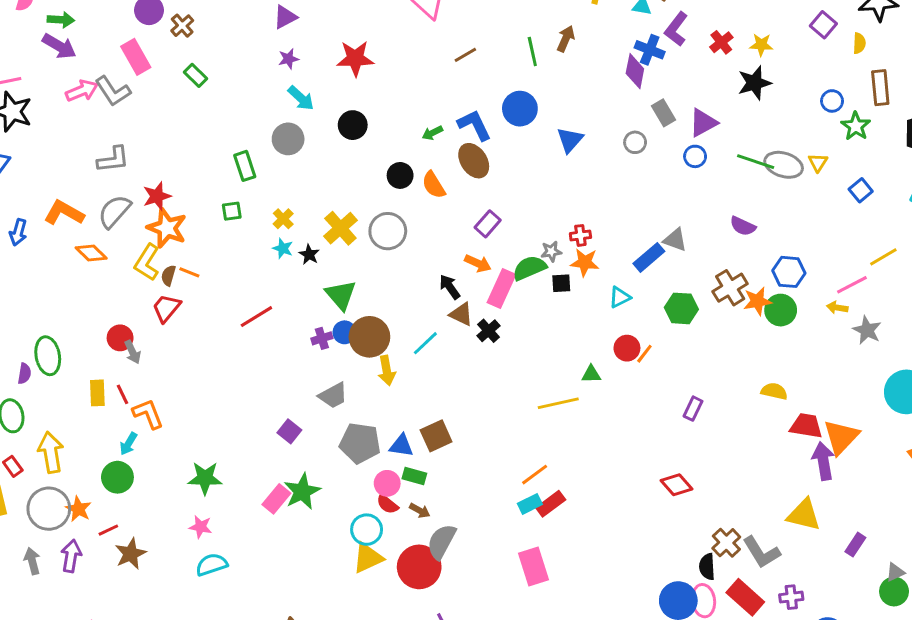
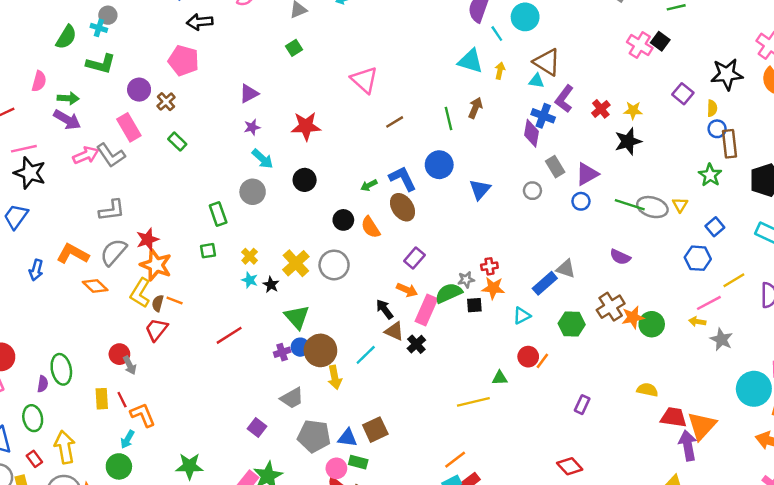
blue circle: (832, 101) -> (717, 129), moved
blue hexagon: (789, 272) -> (698, 258), moved

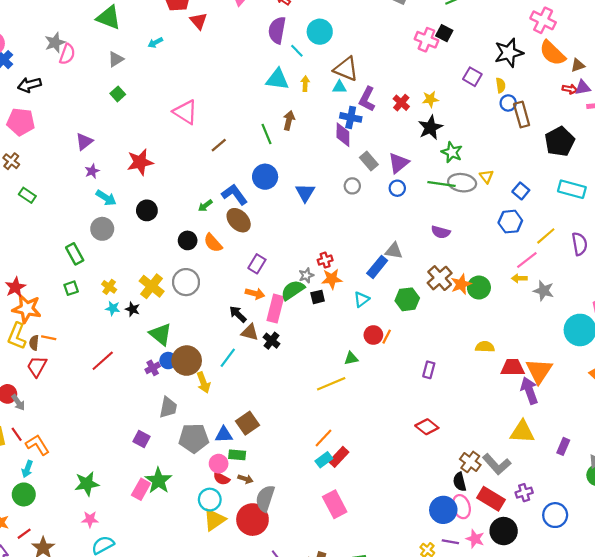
green star: (710, 175) -> (452, 152), moved
gray trapezoid: (292, 398) -> (168, 407), turned -40

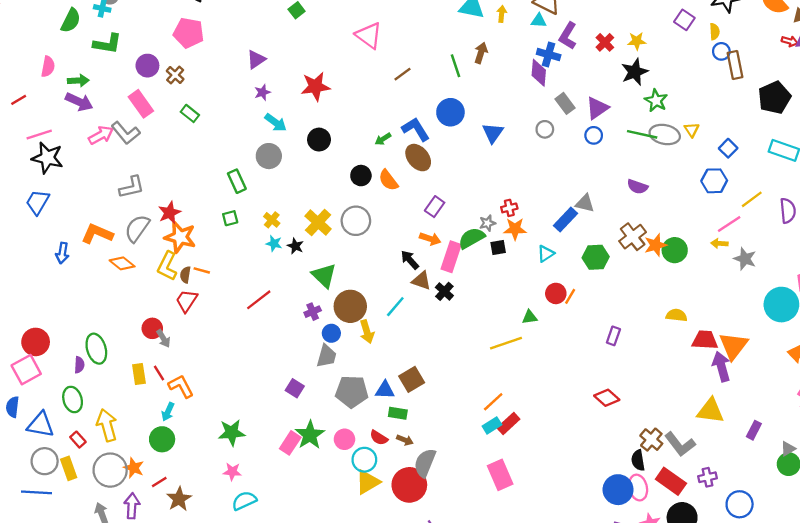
blue circle: (168, 361) -> (331, 333), moved
pink circle: (219, 464) -> (344, 439), moved

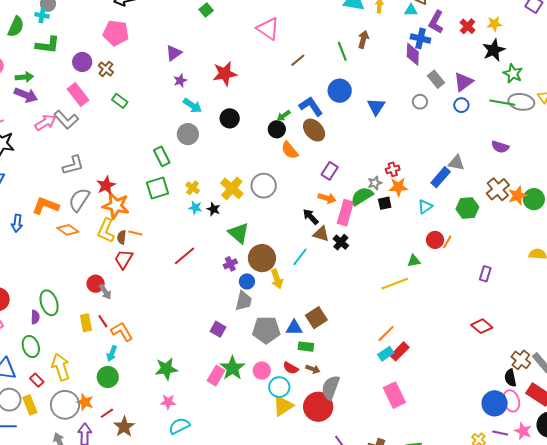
black circle: (361, 176) -> (277, 129), moved
green square: (230, 218) -> (157, 188), size x1.6

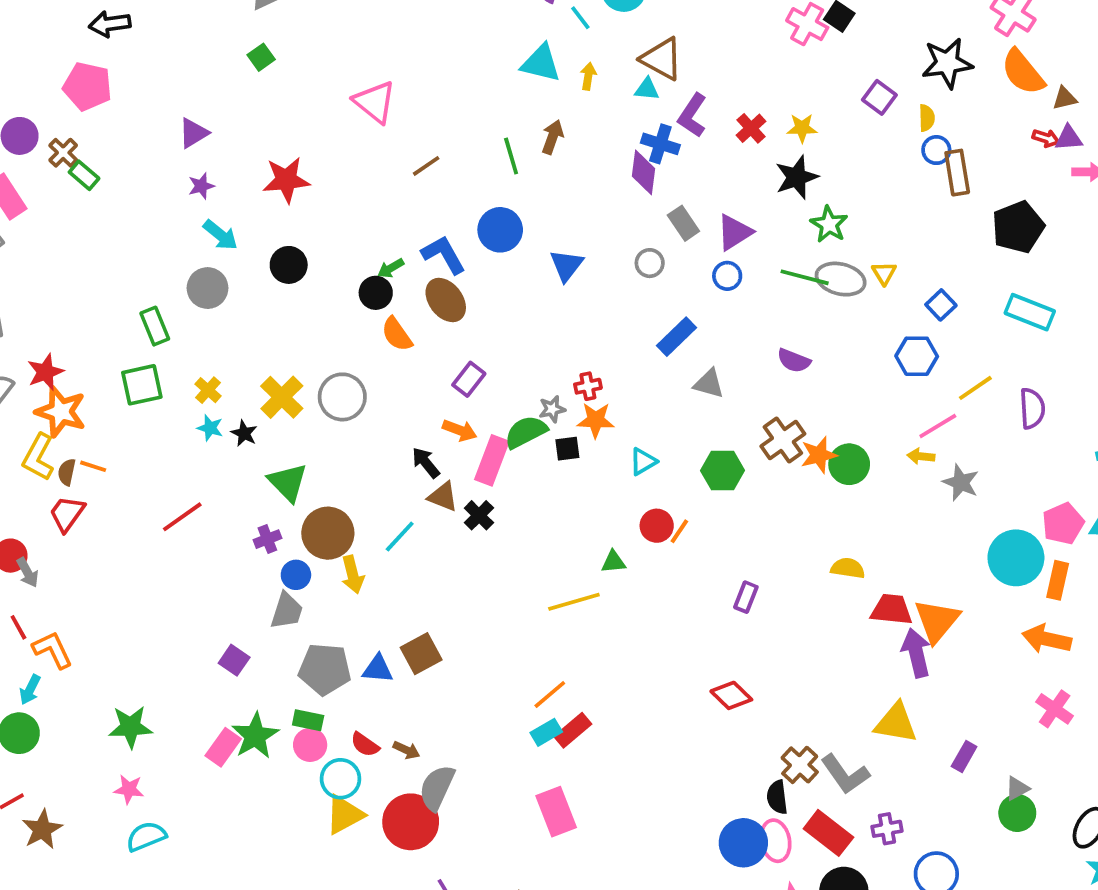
green rectangle: (120, 101) -> (84, 175), moved
blue rectangle: (441, 177) -> (676, 337), moved
green rectangle: (306, 347) -> (308, 720), moved

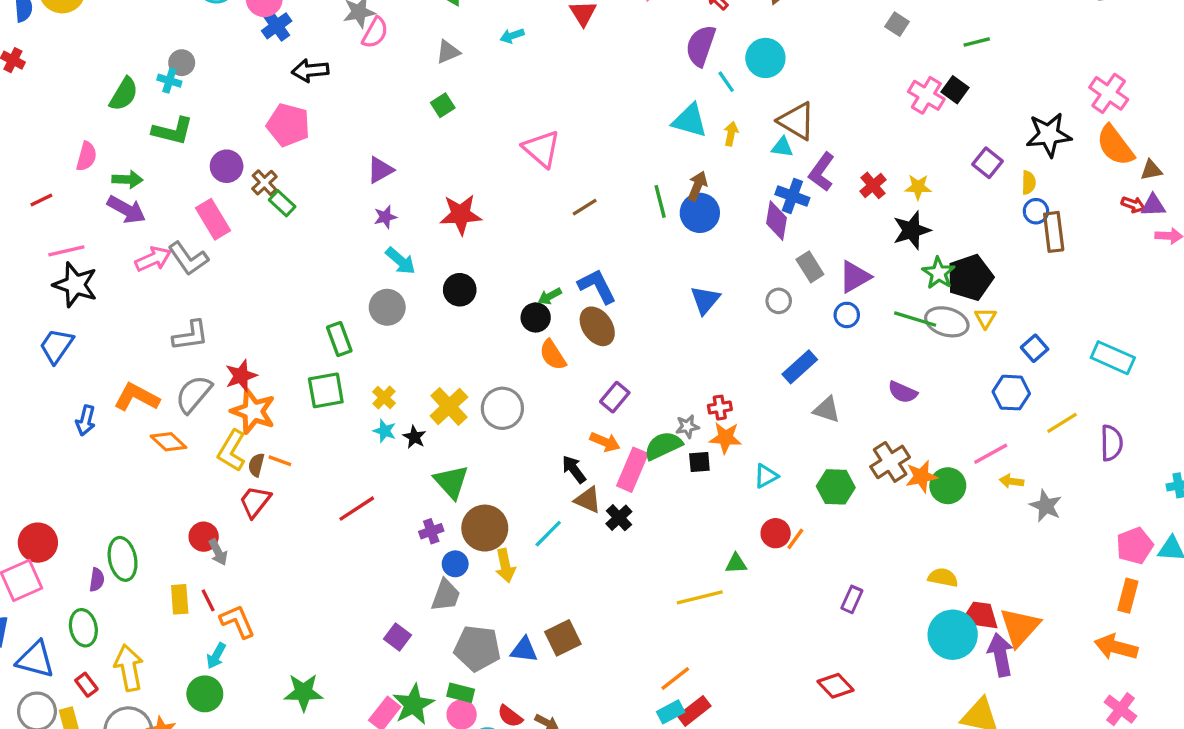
black pentagon: (1018, 227) -> (970, 277), moved
blue circle: (500, 230) -> (700, 213), moved
pink line: (938, 426) -> (991, 454), moved
cyan circle: (1016, 558) -> (953, 635), moved

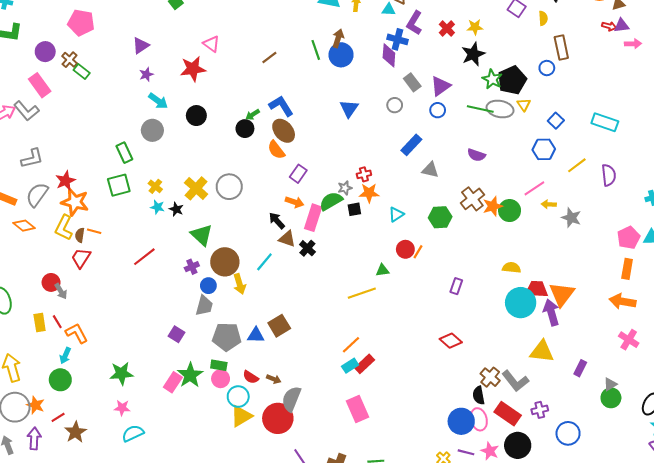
pink triangle: (542, 149) -> (211, 44), moved, size x0.7
blue circle: (1036, 211) -> (547, 68), moved
orange semicircle: (553, 355) -> (276, 150), moved

